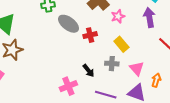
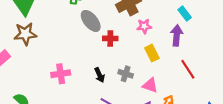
yellow rectangle: (121, 44) -> (152, 53), moved
pink triangle: (137, 68) -> (150, 85), turned -42
pink cross: (68, 86) -> (61, 74), moved

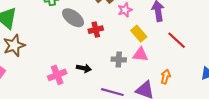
black arrow: (99, 75) -> (84, 68), moved, turned -40
pink triangle: (150, 85) -> (140, 55), moved

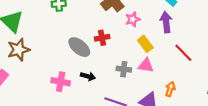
gray ellipse: (73, 18) -> (79, 47), moved
pink cross: (57, 75) -> (61, 82), turned 30

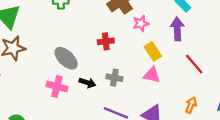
gray ellipse: (79, 47) -> (66, 58), moved
gray cross: (124, 69) -> (114, 78), moved
orange arrow: (170, 89) -> (191, 105), moved

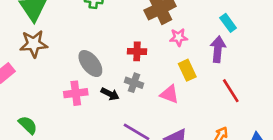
pink triangle: (152, 75) -> (169, 94), moved
gray cross: (114, 78) -> (134, 83), moved
pink cross: (57, 87) -> (76, 93), turned -30

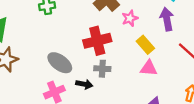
red cross: (137, 51) -> (97, 41), size x1.6
pink triangle: (169, 94) -> (149, 68), moved

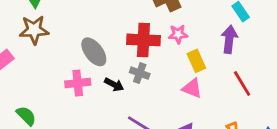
pink star: (130, 18) -> (178, 34), moved

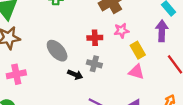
red cross: (143, 40) -> (95, 38), size x0.6
pink cross: (78, 83) -> (16, 74), moved

